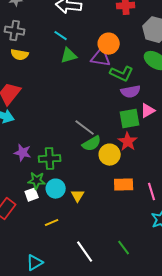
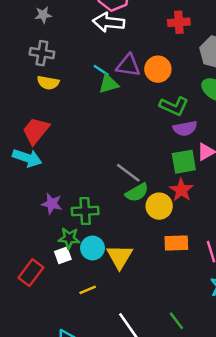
cyan line: (61, 36) -> (101, 70), moved
purple triangle: (101, 58) -> (128, 65), moved
yellow triangle: (78, 196) -> (120, 257), size x1.6

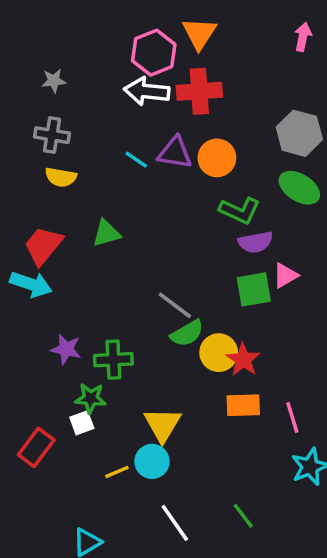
red cross: (179, 22) -> (199, 91), moved, size x1.4
green triangle: (109, 84) -> (106, 233), moved
red star: (181, 190) -> (243, 360), moved
cyan circle: (93, 248) -> (152, 461), moved

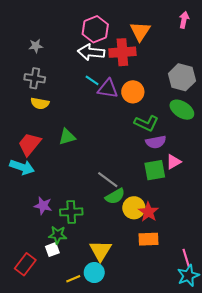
orange triangle: (199, 33) -> (140, 31), moved
cyan line: (136, 160) -> (92, 80), moved
pink line: (292, 418) -> (186, 258), moved

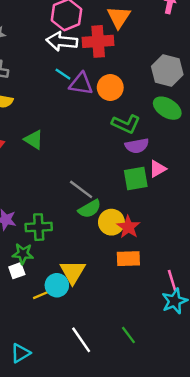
green triangle: (67, 137) -> (34, 140), turned 48
cyan circle: (94, 273) -> (57, 285), moved
yellow line: (73, 279) -> (41, 295), moved

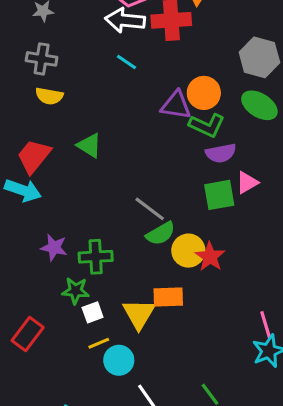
purple triangle: (81, 84) -> (176, 105), moved
orange circle: (110, 87) -> (204, 93), moved
orange rectangle: (128, 259) -> (168, 297), moved
white square: (17, 271) -> (93, 312), moved
cyan circle: (57, 285) -> (119, 360), moved

